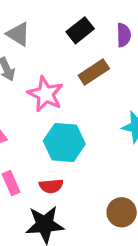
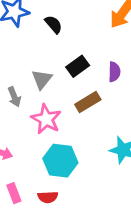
gray triangle: (18, 34) -> (42, 79), moved, turned 35

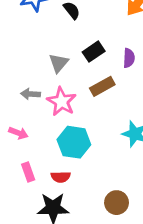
gray arrow: (14, 97) -> (30, 94), moved, turned 114

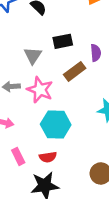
black rectangle: (94, 52) -> (63, 41), turned 30
purple semicircle: (129, 58) -> (96, 53), moved

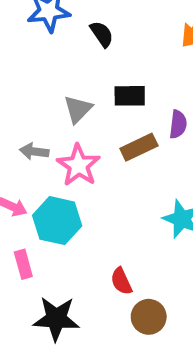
cyan hexagon: (56, 124) -> (57, 221), moved
red semicircle: (48, 157) -> (121, 281), moved, turned 63

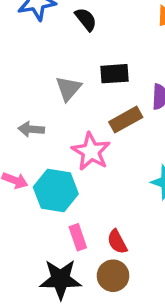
pink star: (78, 165) -> (91, 151), moved
pink rectangle: (23, 264) -> (78, 237), moved
brown circle: (149, 317) -> (113, 276), moved

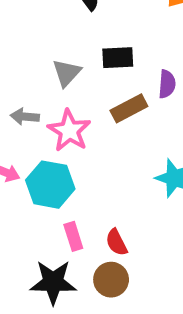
pink star: (91, 151) -> (69, 131), moved

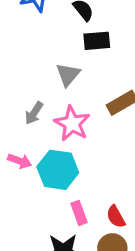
black rectangle: (118, 58) -> (97, 41), moved
gray arrow: (25, 117) -> (34, 113), turned -60

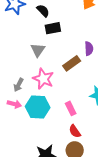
gray arrow: (34, 113) -> (18, 85), moved
pink rectangle: (79, 213) -> (71, 108), moved

